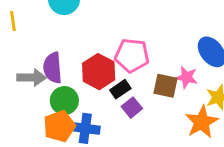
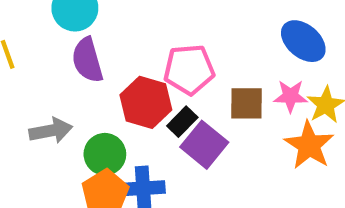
purple semicircle: (53, 68) -> (87, 60), moved
pink star: (187, 77) -> (290, 96), moved
purple square: (132, 108) -> (204, 145), size x1.5

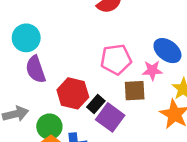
pink pentagon: (189, 69) -> (116, 59), moved
pink star: (290, 96) -> (152, 70), moved

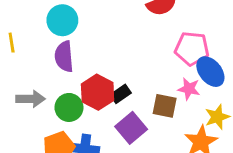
pink pentagon: (116, 59) -> (192, 49), moved
black rectangle: (96, 104) -> (121, 94), moved
green circle: (49, 127) -> (69, 107), moved

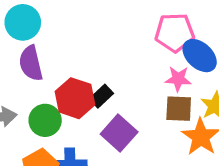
brown square: (165, 106) -> (179, 109), moved

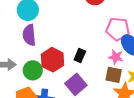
black rectangle: (101, 96) -> (80, 56), moved, turned -32

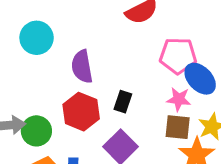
purple semicircle: (29, 35) -> (82, 67), moved
green circle: (33, 70) -> (36, 131), moved

